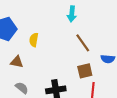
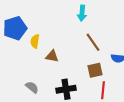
yellow semicircle: (34, 40) -> (35, 41), moved
brown triangle: (17, 62) -> (52, 56), moved

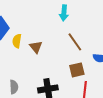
brown triangle: (52, 56) -> (36, 47), moved, turned 40
gray semicircle: (32, 87) -> (14, 87), turned 48

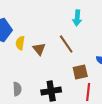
cyan arrow: (64, 13) -> (77, 18), moved
brown line: (75, 42) -> (66, 44), moved

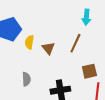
brown line: (66, 44) -> (75, 43), turned 60
gray semicircle: (17, 89) -> (26, 79), moved

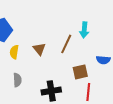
cyan arrow: (86, 17) -> (84, 30), moved
yellow semicircle: (29, 42) -> (14, 52), moved

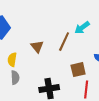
cyan arrow: (84, 30) -> (82, 28), turned 49
yellow semicircle: (14, 52) -> (12, 60), moved

